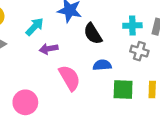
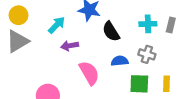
gray cross: (139, 51) -> (147, 54), moved

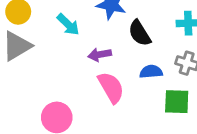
cyan arrow: (57, 25) -> (68, 25), turned 90
purple arrow: (70, 46) -> (100, 55), moved

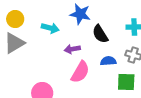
cyan arrow: (68, 25) -> (50, 28), turned -30
pink semicircle: (111, 87) -> (80, 72), turned 60

